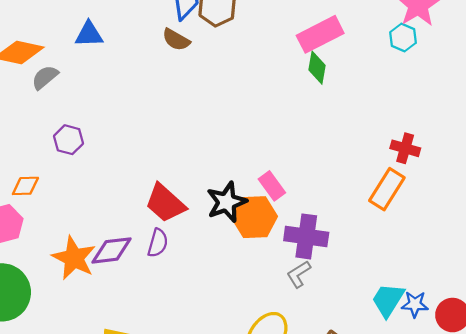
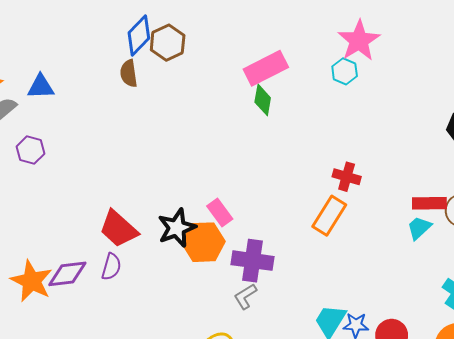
blue triangle: (89, 34) -> (41, 87), moved
brown semicircle: (176, 40) -> (129, 73), turned 52
purple hexagon: (69, 140) -> (30, 150), moved

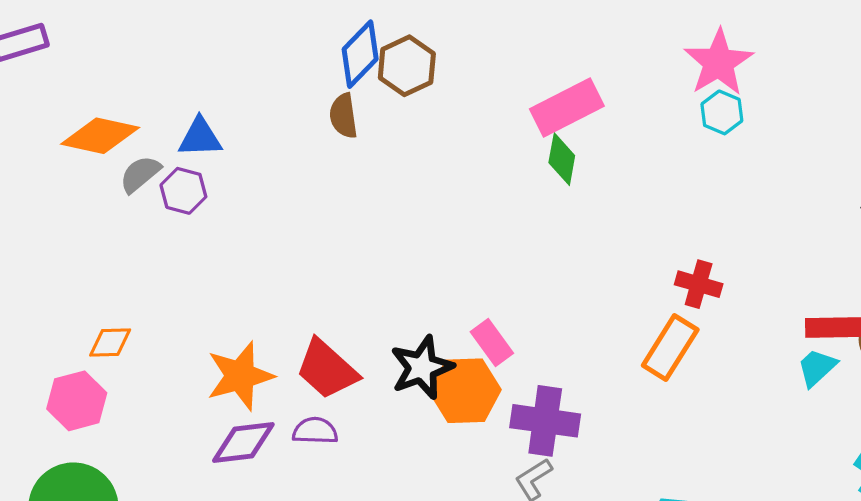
cyan hexagon: (345, 71) -> (722, 112), moved
purple hexagon: (30, 150) -> (183, 191), moved
purple semicircle: (111, 267) -> (315, 431), turned -104
orange star: (31, 281) -> (240, 376), moved, turned 30

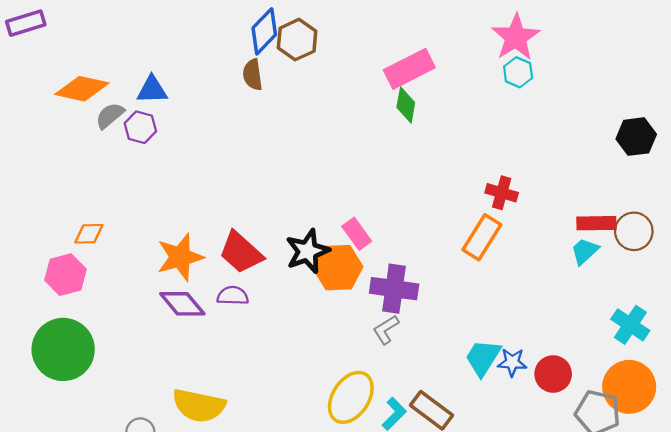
purple diamond: (243, 443) -> (182, 304), turned 57

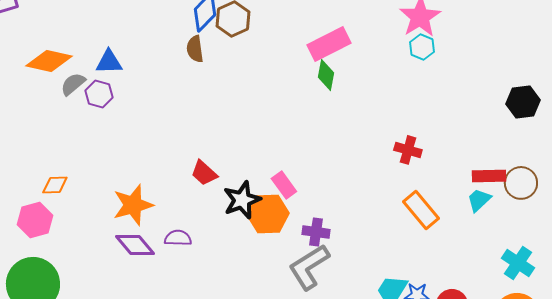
orange rectangle: (482, 237) -> (421, 210), moved, turned -72
red trapezoid: (241, 252) -> (204, 173), moved, size x0.7
purple cross: (394, 289) -> (316, 232), size x0.7
gray L-shape: (386, 330) -> (309, 267), size x1.8

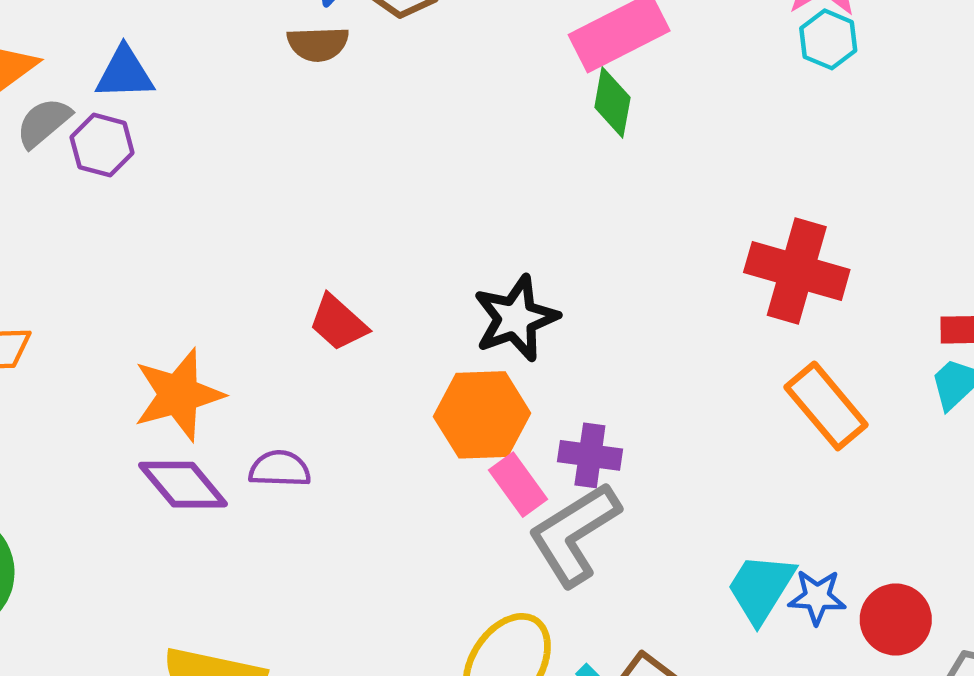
brown semicircle: (195, 49) -> (318, 44), turned -84
red cross: (408, 150) -> (797, 271), size x1.6
pink rectangle: (284, 185) -> (518, 485), moved
black star: (242, 200) -> (516, 318), moved

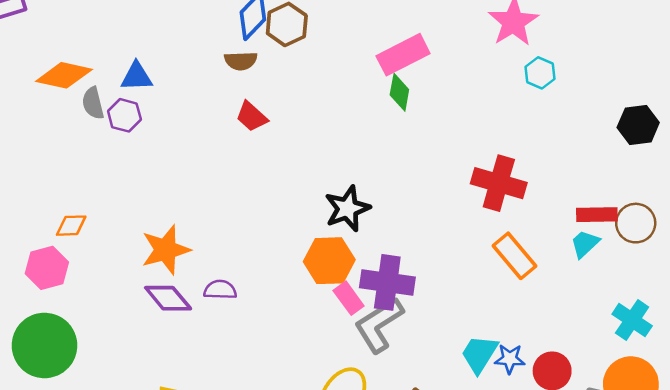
cyan hexagon: (828, 39) -> (540, 73), moved
gray semicircle: (44, 123) -> (93, 103), turned -64
red trapezoid: (338, 323) -> (252, 116), moved
purple cross: (590, 455) -> (387, 282), size x1.6

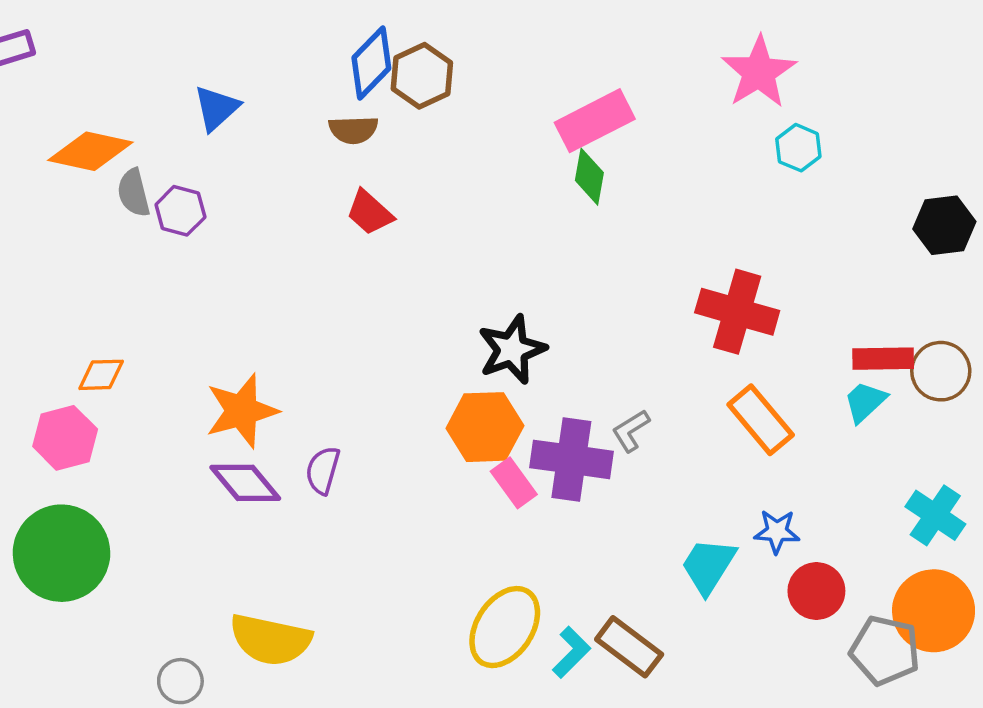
blue triangle: (137, 77) -> (216, 108), moved, turned -40
purple semicircle: (220, 290) -> (323, 470), turned -76
gray L-shape: (379, 325) -> (631, 431), moved, size x0.5
blue star: (510, 359) -> (777, 532), moved

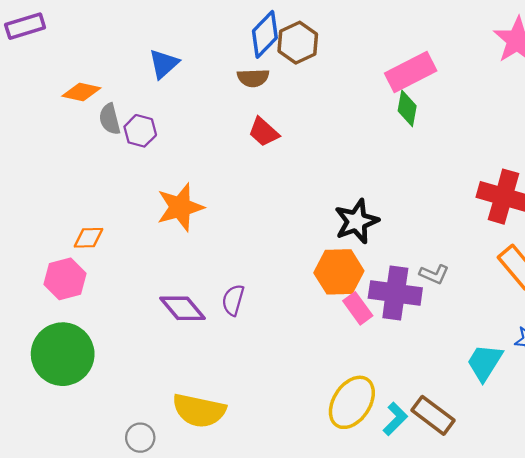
orange diamond: (90, 151) -> (81, 92), size x0.7
orange star: (242, 411) -> (180, 207), moved
gray L-shape: (631, 431) -> (434, 274), turned -124

